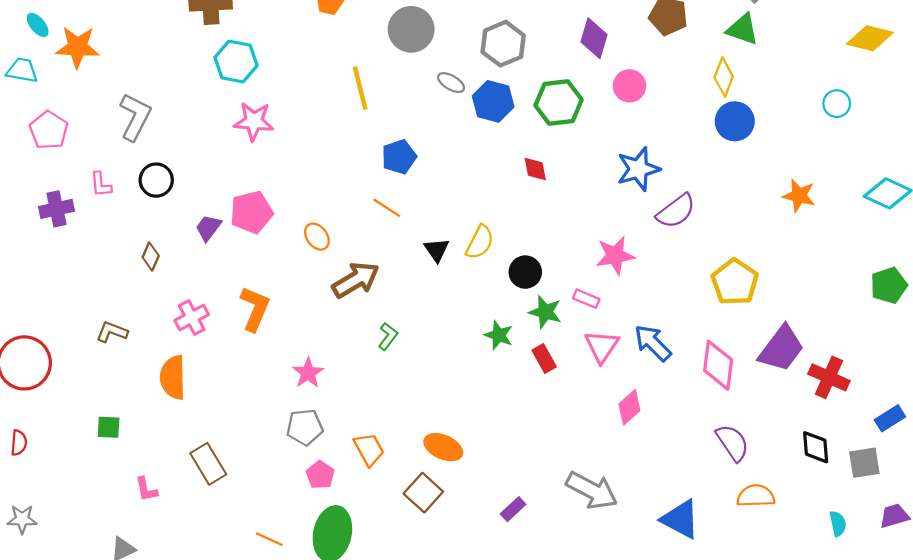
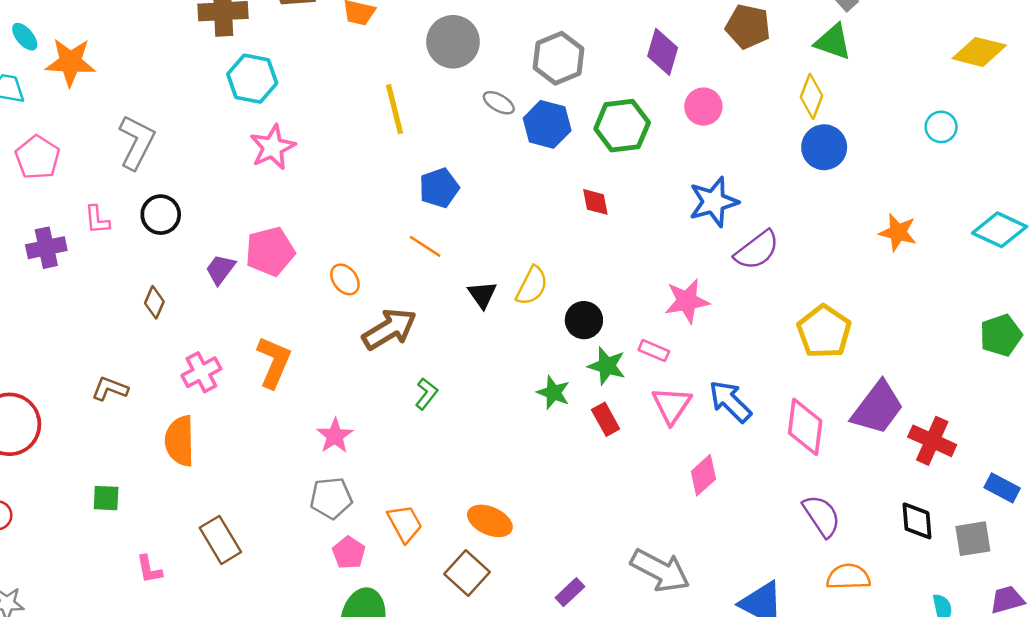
pink star: (254, 121) -> (273, 147), turned -30
blue rectangle: (890, 418) -> (1002, 488), turned 60

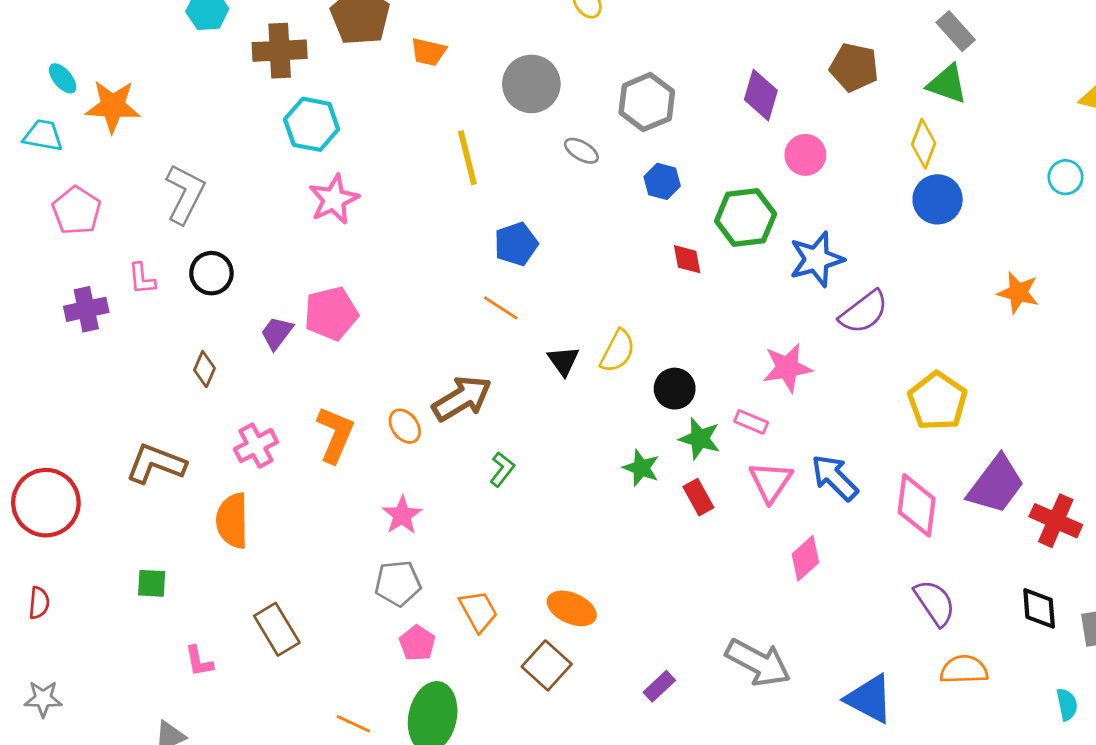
blue hexagon: (547, 124) -> (662, 181), moved, size x0.7
green hexagon: (622, 126) -> (746, 217), moved
orange ellipse: (345, 279) -> (405, 426), moved
brown L-shape: (110, 389) -> (156, 464), size x1.5

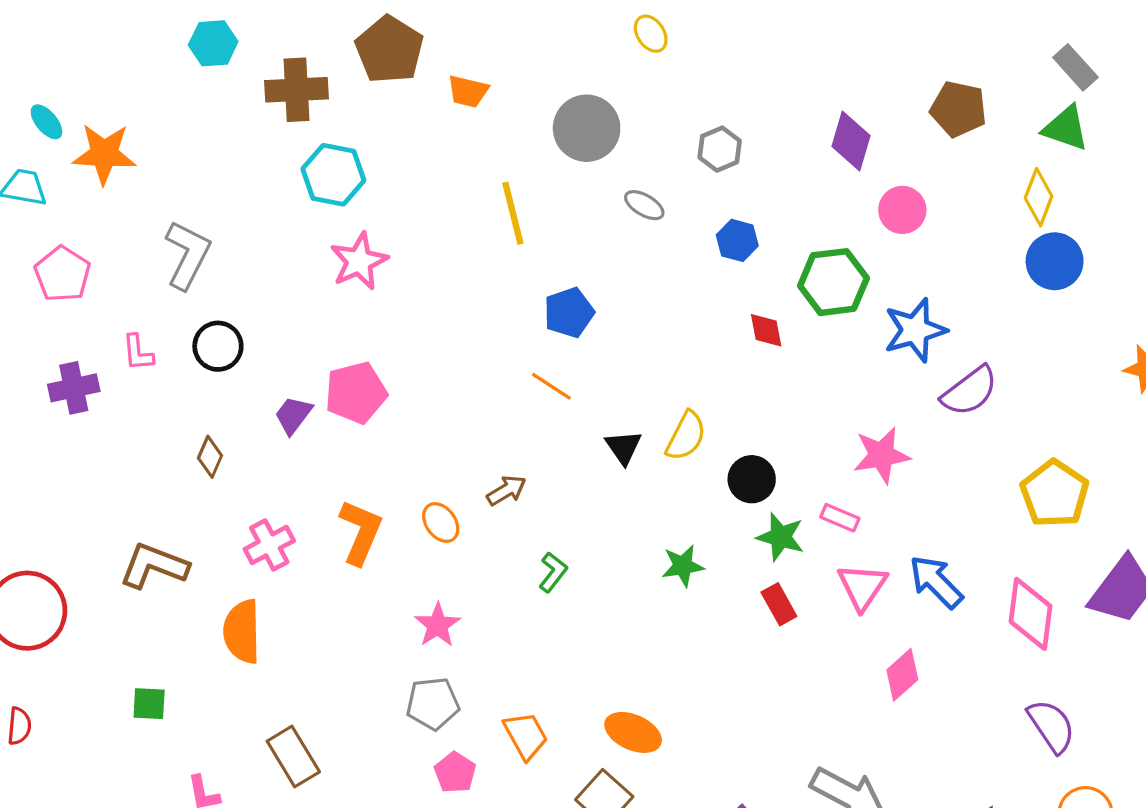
gray hexagon: (647, 102) -> (720, 149), size x0.7
brown arrow: (462, 398) -> (506, 490), size x0.6
green star: (641, 468) -> (683, 566), moved, turned -30

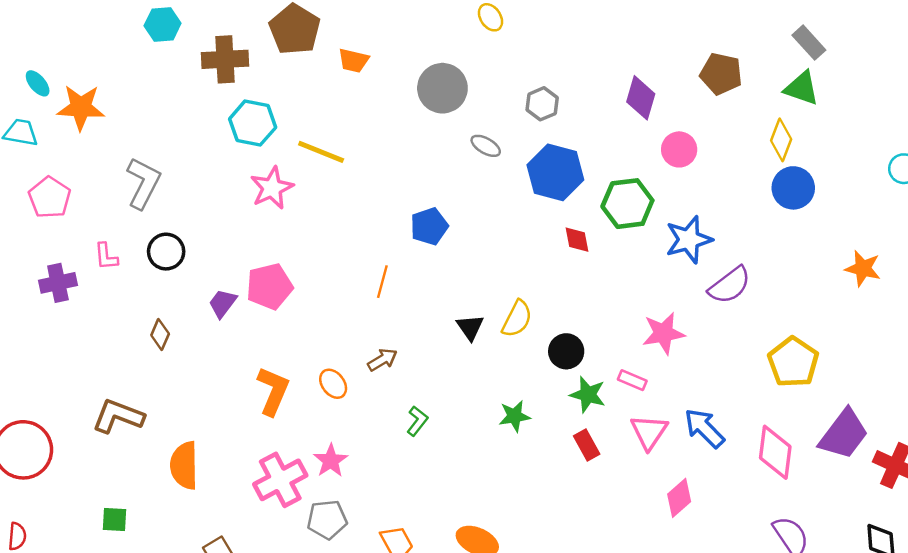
yellow line: (513, 213) -> (321, 152), moved, turned -54
blue hexagon: (737, 240) -> (555, 172), size x1.8
orange line: (551, 386) -> (382, 282), moved, turned 72
pink cross: (269, 545) -> (280, 480), moved, size x1.4

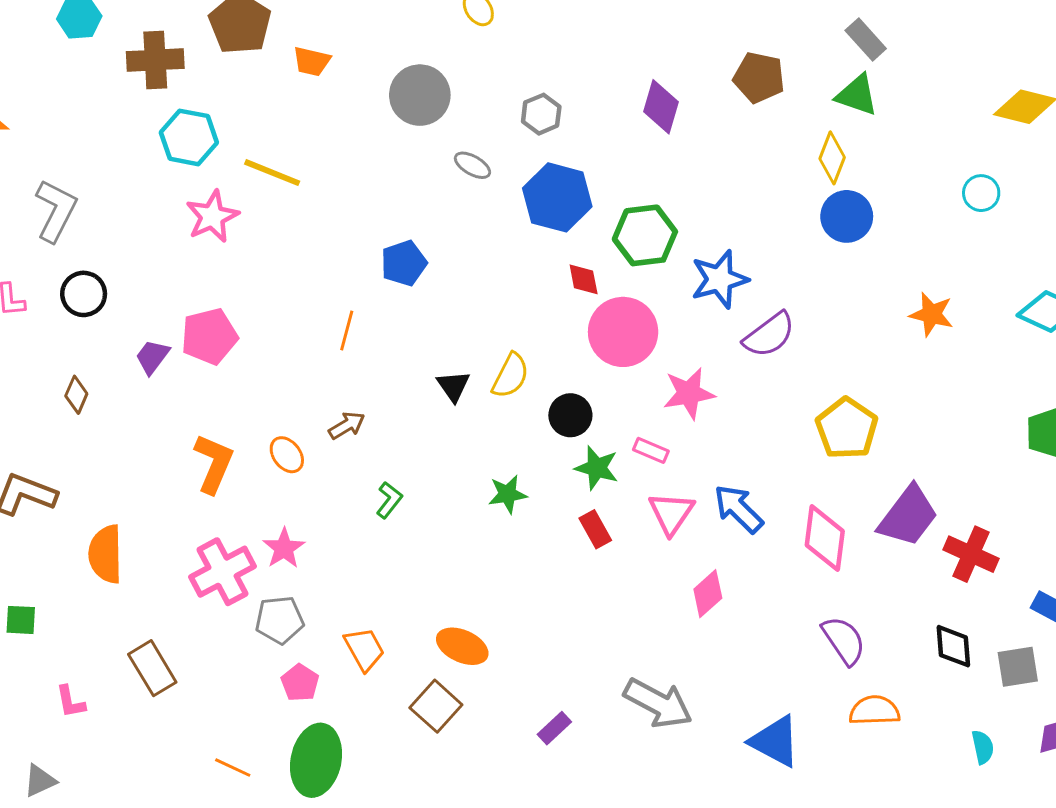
pink circle: (679, 149) -> (623, 332), moved, size x1.6

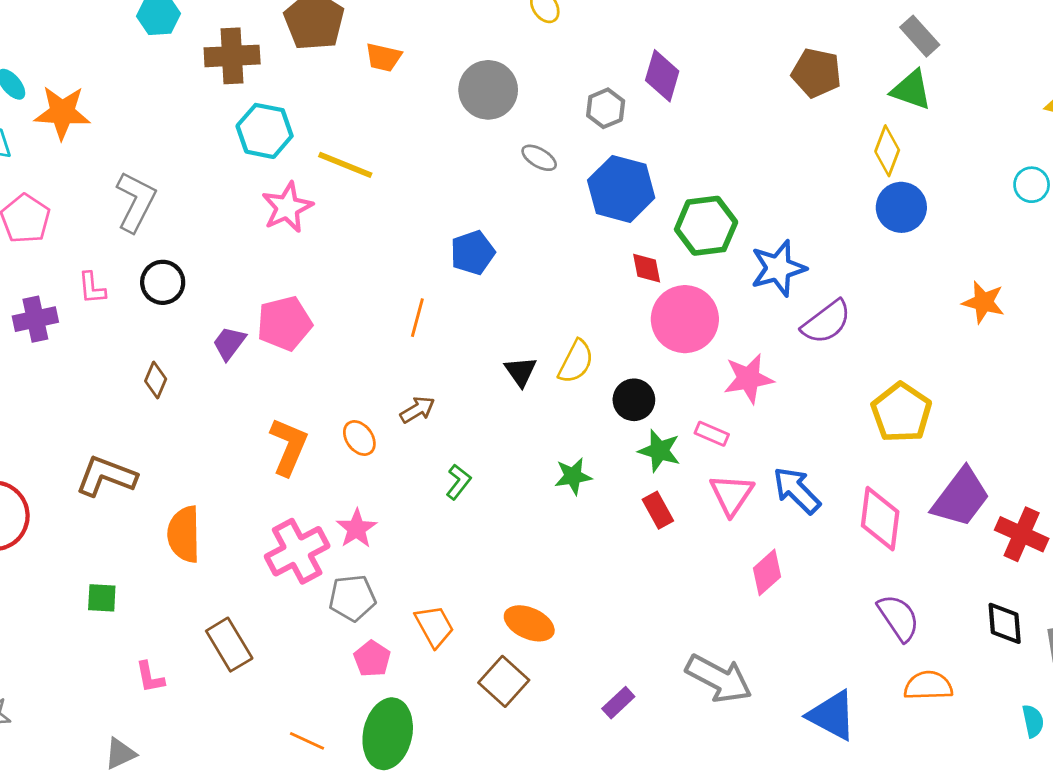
purple diamond: (661, 107) -> (662, 76), moved

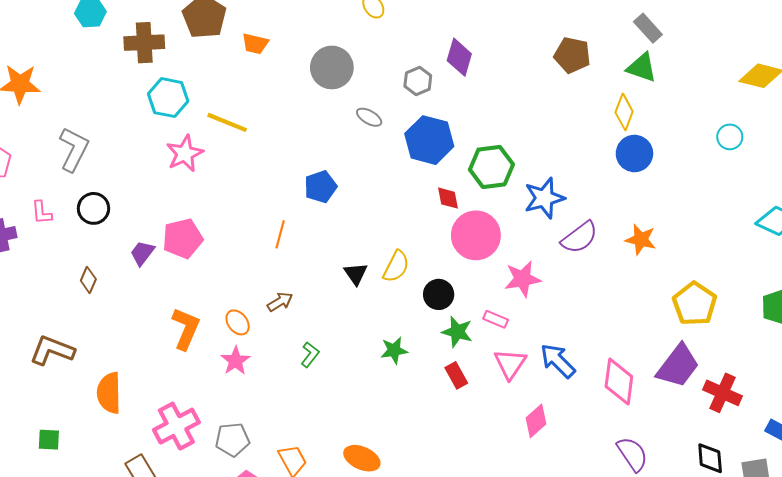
orange star: (983, 302) -> (641, 240), moved
yellow pentagon: (901, 413) -> (695, 304), moved
pink star: (357, 529) -> (235, 361), moved
pink cross: (297, 551) -> (176, 426), moved

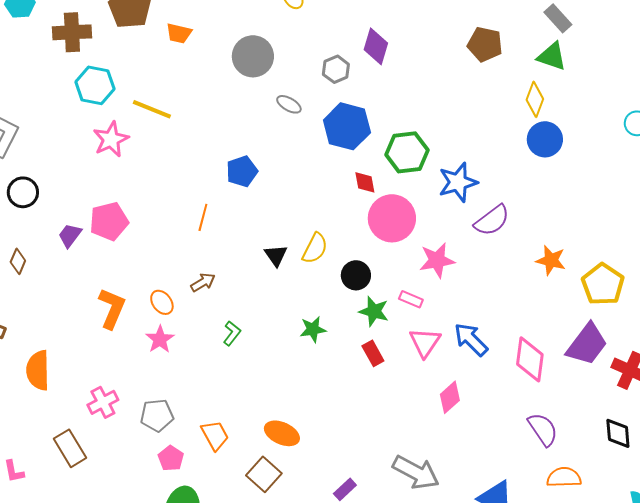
orange star: (641, 240) -> (551, 260), moved
pink cross: (176, 426) -> (103, 402), size x0.7

